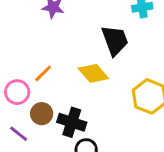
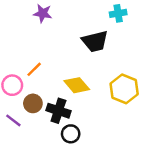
black trapezoid: (115, 40) -> (95, 41), turned 96
yellow diamond: (93, 73) -> (77, 85), moved

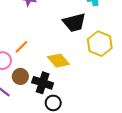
yellow hexagon: (124, 89) -> (100, 44), moved

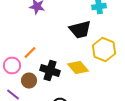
yellow diamond: (58, 61) -> (78, 68), moved
black cross: (43, 83) -> (50, 70), moved

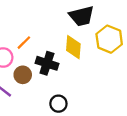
yellow diamond: (78, 68) -> (73, 47), moved, turned 45

